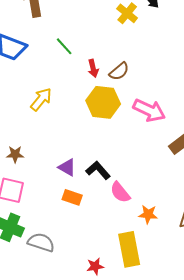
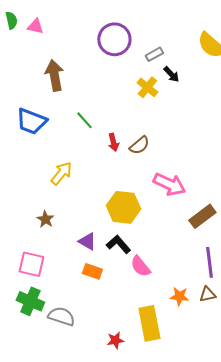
yellow hexagon: (103, 102) -> (123, 207), moved
brown star: (15, 154) -> (45, 219), moved, turned 30
orange star: (148, 214) -> (179, 296), moved

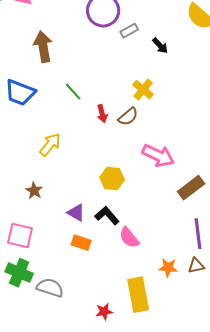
gray rectangle: (154, 54) -> (129, 31), moved
yellow cross: (147, 87) -> (143, 90), moved
yellow hexagon: (123, 207) -> (112, 179), size x0.7

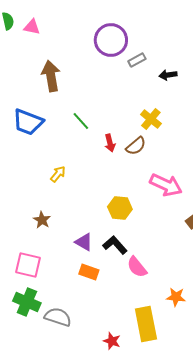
black arrow: (160, 46) -> (168, 75), turned 126
yellow arrow: (50, 145) -> (58, 174), size x0.7
red star: (104, 312) -> (112, 341), turned 30

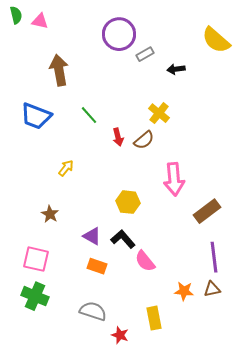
pink arrow: (166, 185) -> (174, 179), turned 60
gray semicircle: (58, 317) -> (93, 311), moved
yellow rectangle: (146, 324) -> (154, 318), size x0.7

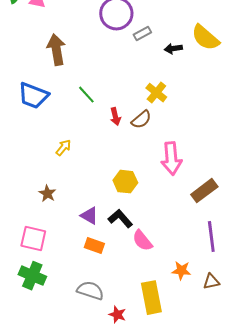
yellow semicircle: (216, 40) -> (205, 38), moved
brown triangle: (212, 289) -> (211, 282), moved
yellow rectangle: (154, 318) -> (151, 298), size x1.4

